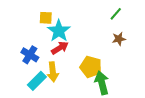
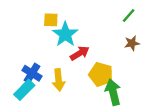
red arrow: (60, 48) -> (80, 53), moved
blue cross: (30, 55) -> (32, 73), moved
cyan rectangle: (37, 81) -> (24, 90), moved

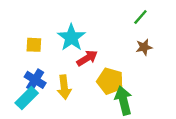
yellow square: (51, 20) -> (34, 45), moved

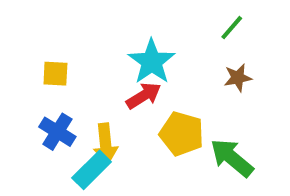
cyan star: (71, 38) -> (152, 62), moved
cyan rectangle: (27, 98) -> (92, 170), moved
green arrow: (123, 100) -> (232, 158), moved, turned -36

